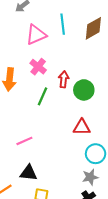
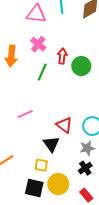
pink triangle: (36, 35) -> (36, 14), turned 30
red triangle: (82, 127) -> (64, 125), moved, turned 36
black triangle: (29, 173) -> (51, 144), moved, turned 48

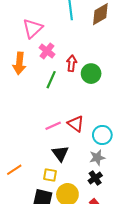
pink triangle: (36, 14) -> (33, 28), moved, turned -50
pink line: (25, 114) -> (53, 126), moved
red triangle: (64, 125) -> (76, 124), moved

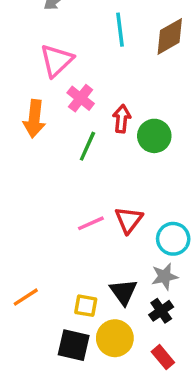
red triangle: (76, 124) -> (129, 220), turned 30
black triangle: (60, 153) -> (123, 292), moved

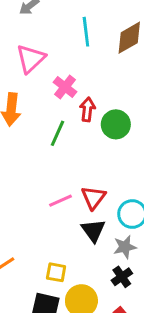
pink cross: (81, 98) -> (65, 87), moved
black triangle: (123, 292) -> (93, 230), moved

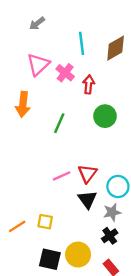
pink cross: (65, 87) -> (65, 73), moved
red arrow: (87, 109) -> (89, 84), moved
yellow square: (56, 272) -> (45, 222), moved

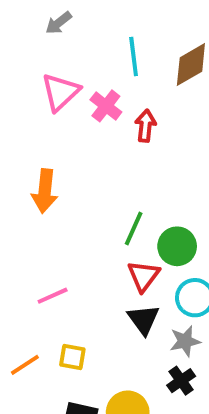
orange arrow: (23, 104) -> (45, 191), moved
green circle: (105, 116) -> (177, 246), moved
green line: (59, 123) -> (134, 229), moved
pink line: (62, 176) -> (53, 296), moved

